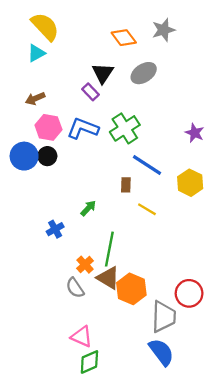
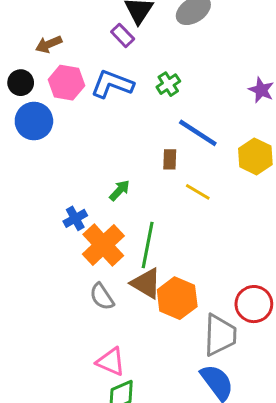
green cross: (125, 128) -> (168, 84), size x0.6
black circle: (47, 156) -> (21, 83), moved
orange cross: (85, 265) -> (103, 245), moved, size x1.8

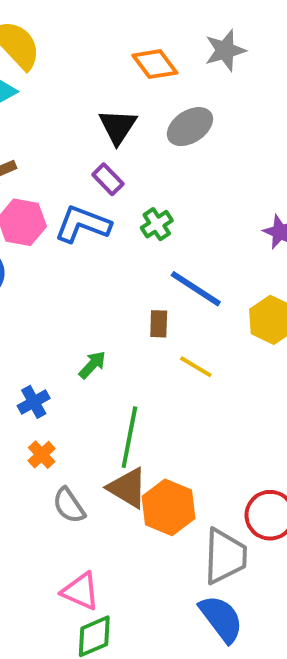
purple rectangle: (123, 35) -> (108, 179), moved
orange cross: (103, 245) -> (42, 455), moved, size x0.5

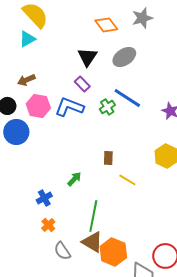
blue line: (196, 289) -> (127, 98), moved

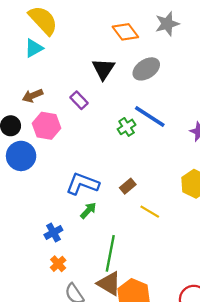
purple rectangle: (82, 84) -> (79, 100), moved
blue L-shape: (69, 107) -> (82, 184), moved
brown rectangle: (108, 158) -> (128, 186), turned 48

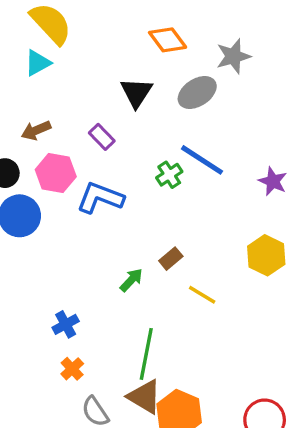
gray star: (167, 24) -> (233, 56), moved
blue L-shape: (82, 184) -> (100, 198), moved
green arrow: (88, 210) -> (131, 280), moved

